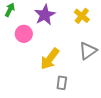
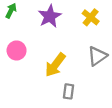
pink circle: (24, 34) -> (17, 51), moved

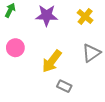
purple star: (50, 16) -> (47, 15), turned 30
gray rectangle: (69, 91) -> (64, 86), turned -72

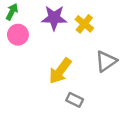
yellow cross: (85, 17) -> (84, 24), moved
pink circle: (15, 48) -> (18, 35), moved

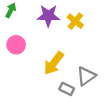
pink circle: (18, 35) -> (16, 45), moved
gray triangle: (106, 61) -> (86, 76), moved

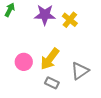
pink circle: (16, 45) -> (24, 62), moved
gray rectangle: (67, 89) -> (52, 83), moved

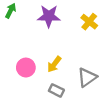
yellow cross: (70, 20) -> (89, 22), moved
yellow arrow: (50, 59) -> (54, 64), size x0.7

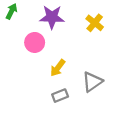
pink circle: (26, 68) -> (35, 42), moved
gray rectangle: (56, 90) -> (60, 96), turned -48

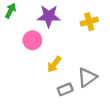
yellow cross: (95, 23) -> (89, 22), turned 35
gray rectangle: (60, 96) -> (65, 89), moved

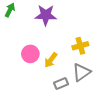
yellow cross: (89, 22) -> (80, 46), moved
pink circle: (32, 40) -> (30, 54), moved

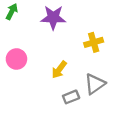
yellow cross: (80, 46) -> (94, 42), moved
pink circle: (30, 54) -> (16, 59), moved

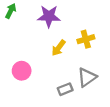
pink circle: (16, 59) -> (22, 71), moved
yellow arrow: (59, 70) -> (59, 48), moved

